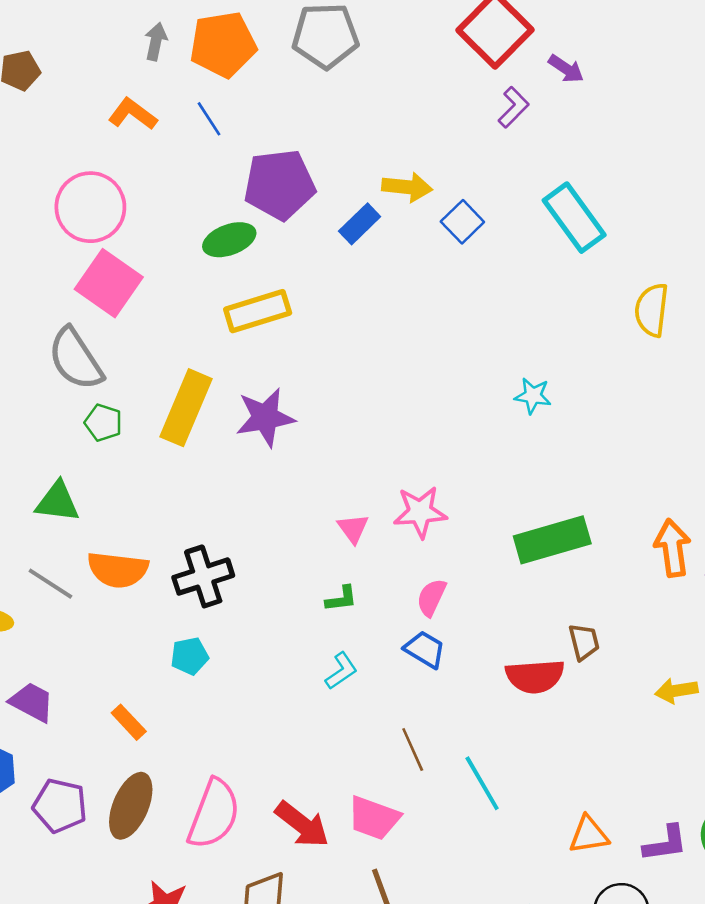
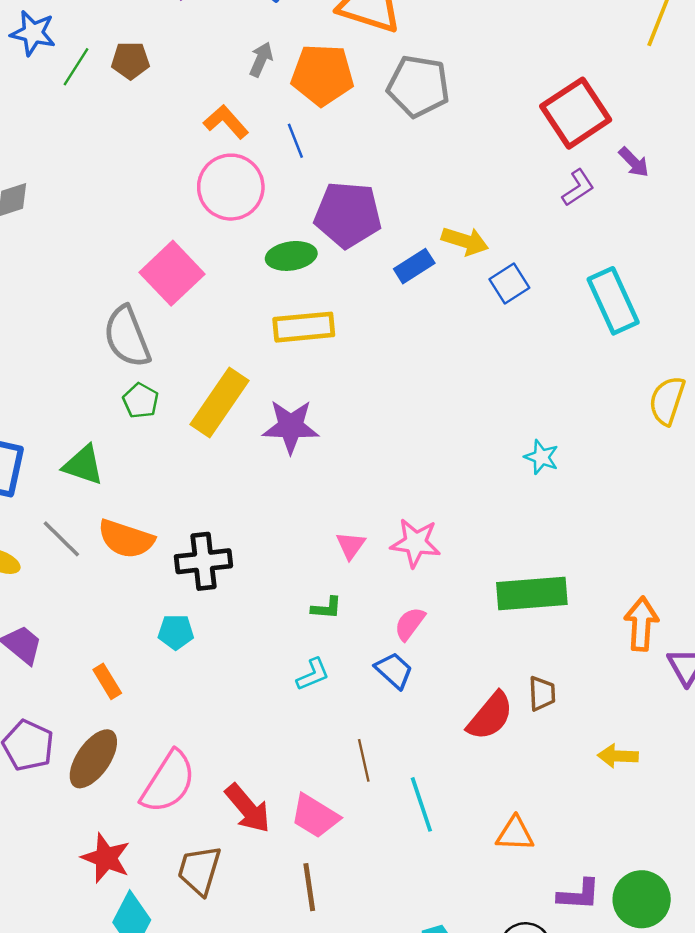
pink circle: (90, 207) -> (231, 187), moved
red semicircle: (535, 676) -> (490, 716), turned -58
orange triangle: (589, 835) -> (515, 834), moved

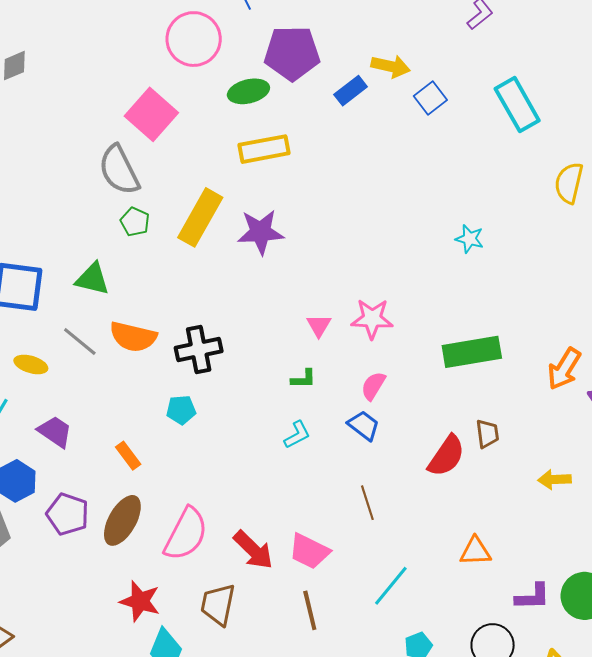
orange arrow: (641, 624) -> (564, 369), turned -147
brown line: (364, 760) -> (367, 503), moved
cyan line: (421, 804) -> (391, 586), moved, turned 63

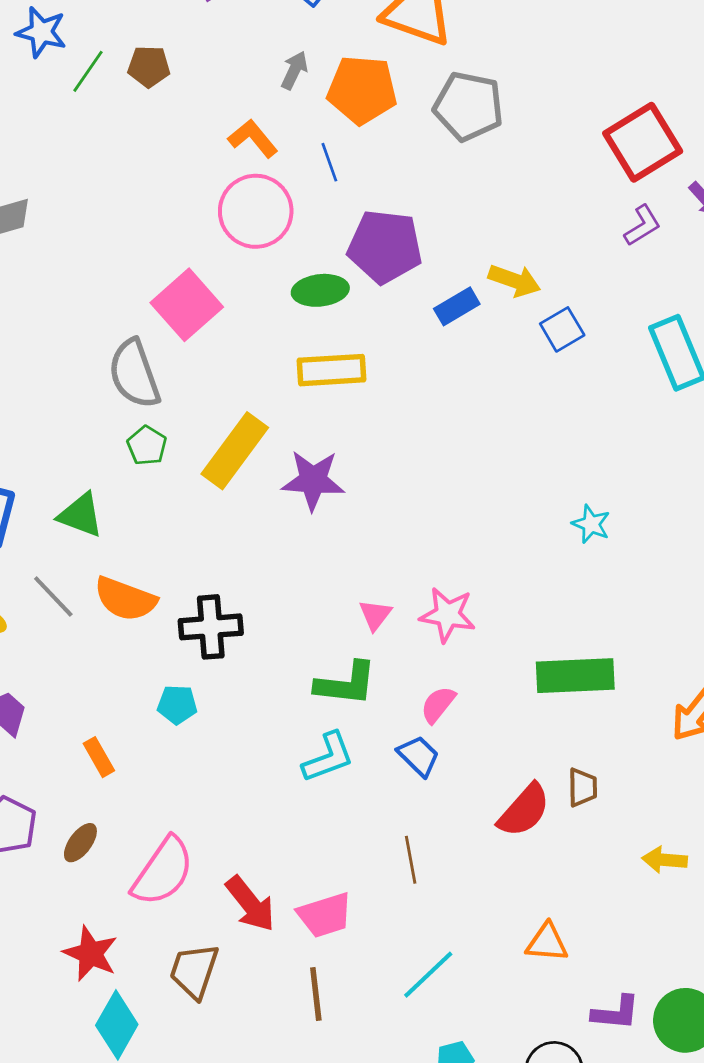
green L-shape: (303, 379) -> (346, 684), size x1.8
cyan L-shape: (297, 435) -> (328, 757), size x1.4
brown ellipse: (122, 520) -> (80, 843), size x0.6
pink trapezoid: (309, 551) -> (325, 915), turned -51

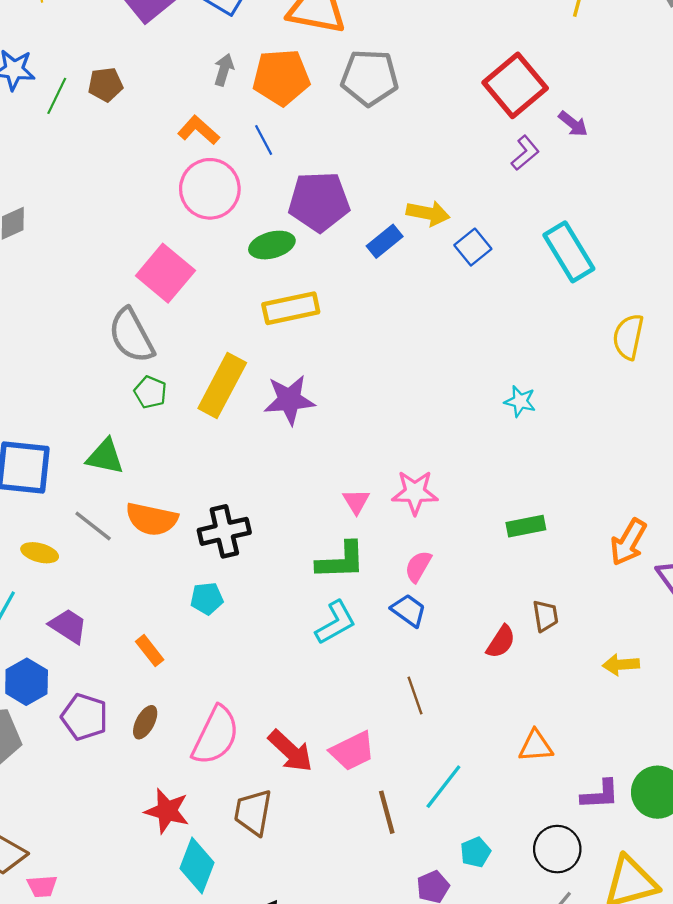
green rectangle: (575, 676) -> (526, 526), size x0.6
red semicircle: (524, 810) -> (501, 642), size x0.7
brown line: (316, 994) -> (387, 812), moved

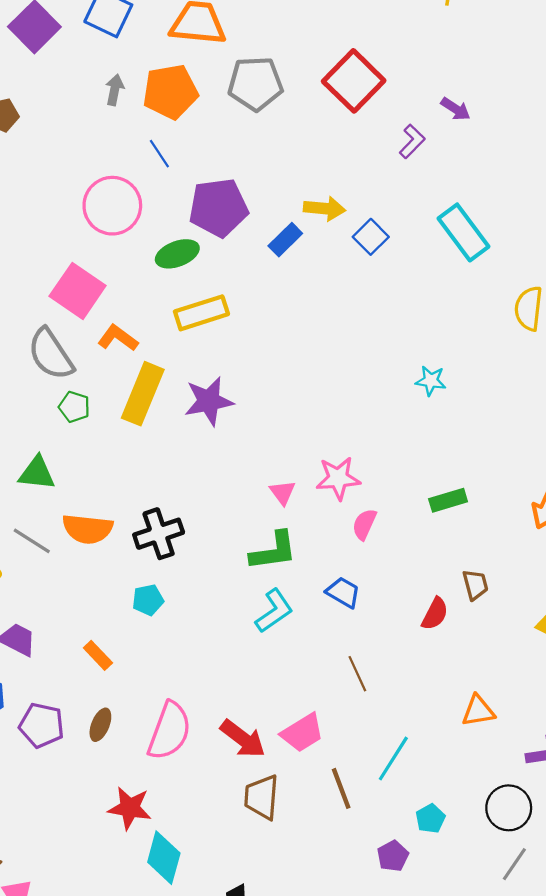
red square: (515, 85) -> (354, 81), moved
orange L-shape: (199, 130) -> (118, 338), moved
pink semicircle: (418, 566) -> (364, 524), moved
brown trapezoid: (253, 812) -> (262, 797), moved

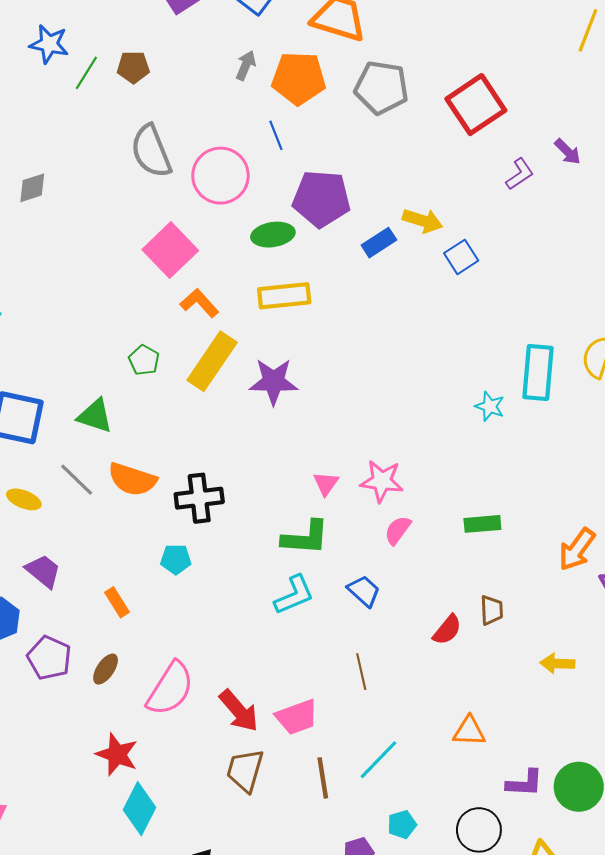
cyan rectangle: (464, 232) -> (538, 372), moved, turned 30
gray semicircle: (51, 354) -> (151, 151), moved

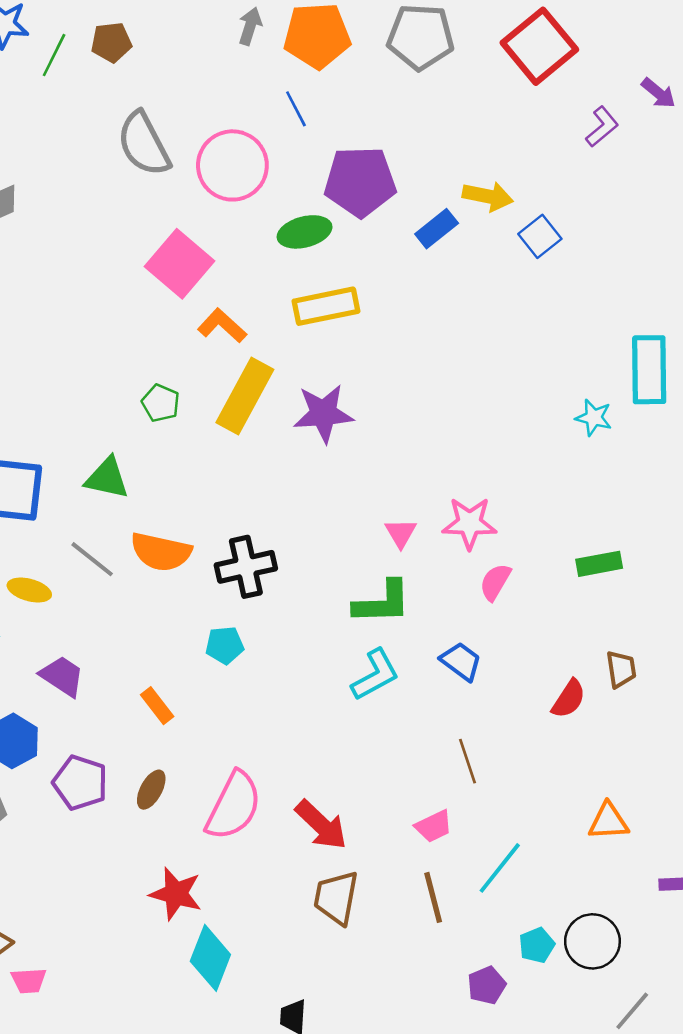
pink trapezoid: (297, 717) -> (434, 826), moved, size x0.7
black circle: (479, 830) -> (592, 941), moved

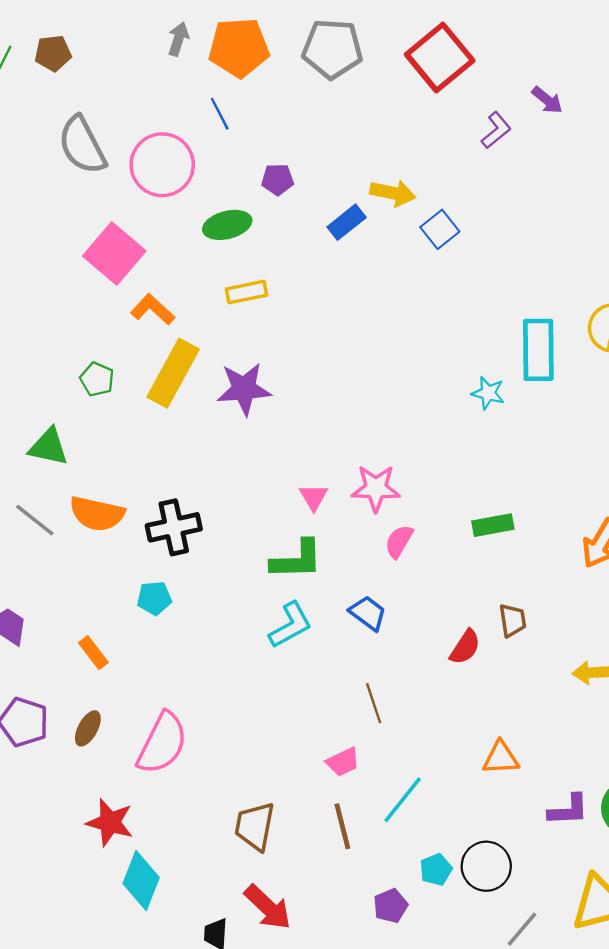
purple pentagon: (360, 182) -> (278, 179), size x0.5
yellow rectangle: (326, 306) -> (247, 292), size x0.7
red arrow: (321, 825) -> (268, 907), moved

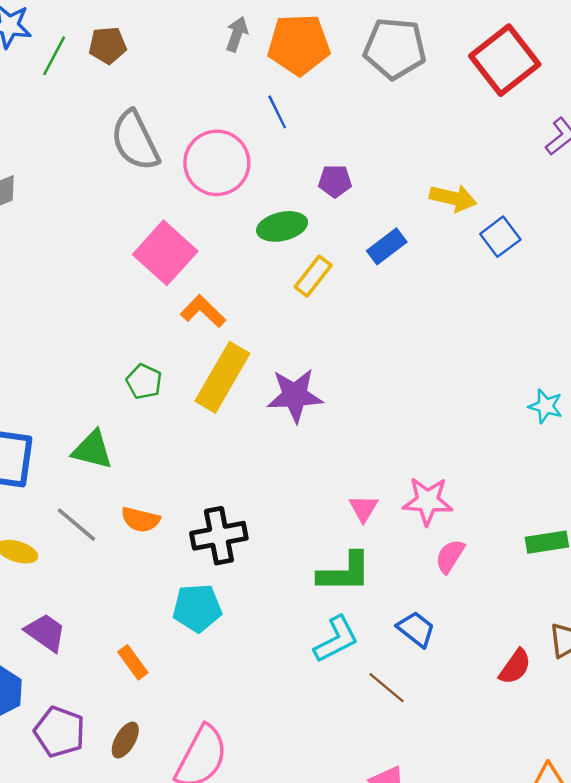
blue rectangle: (347, 222) -> (387, 246), moved
yellow rectangle: (247, 292) -> (313, 276), moved, turned -42
orange semicircle: (97, 514) -> (140, 520), size x0.7
cyan pentagon: (154, 598) -> (197, 608), size x1.4
brown line: (374, 703) -> (387, 688), moved, turned -33

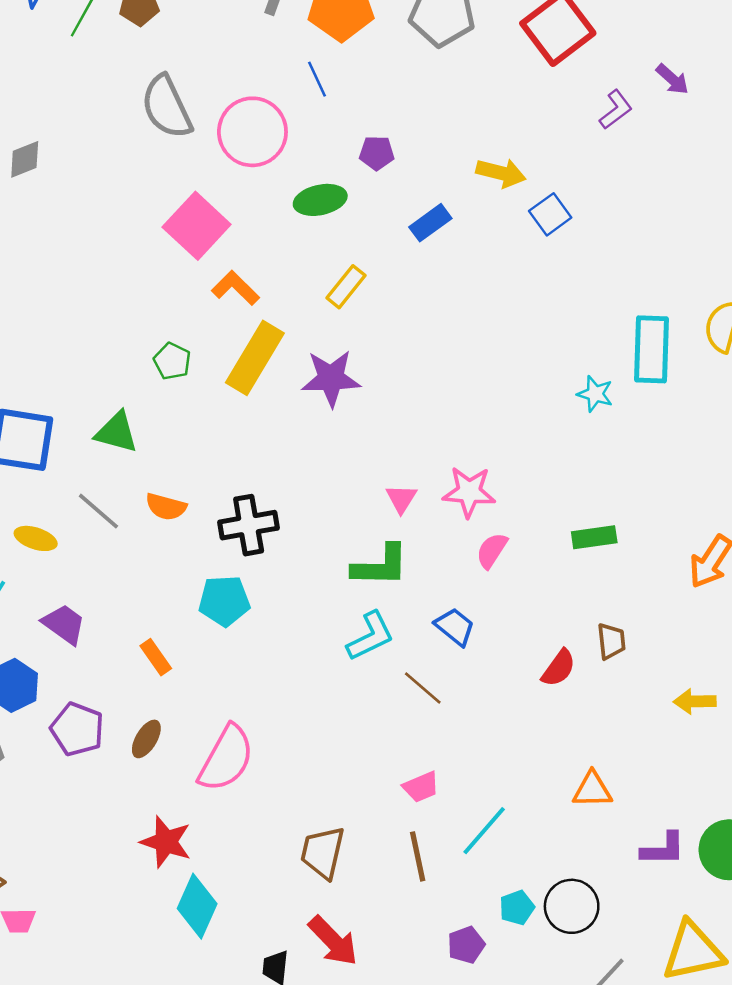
yellow rectangle: (313, 276) -> (346, 287), moved

